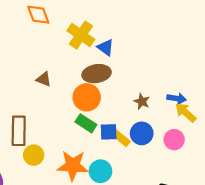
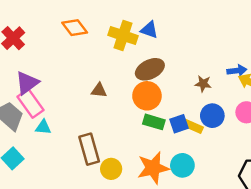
blue triangle: (106, 47) -> (149, 30), moved

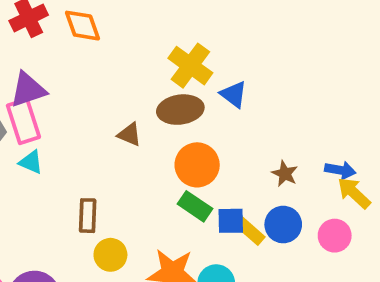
orange diamond: (75, 28) -> (83, 26), moved
blue triangle: (149, 30) -> (234, 94), moved
brown ellipse: (150, 69) -> (180, 110), moved
brown rectangle: (89, 149) -> (88, 216), size x0.7

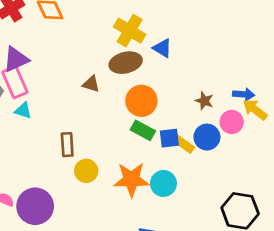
pink circle: (335, 236) -> (232, 122), moved

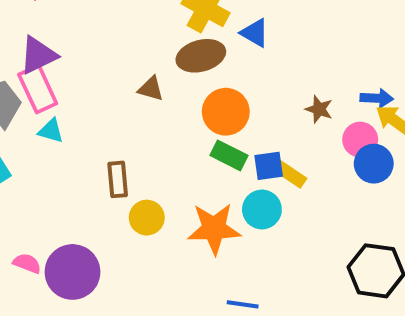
blue circle: (207, 137) -> (374, 164), moved
cyan circle: (163, 183) -> (262, 209), moved

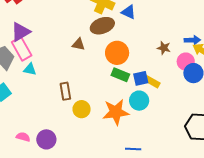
purple circle: (72, 272) -> (46, 139), size x0.7

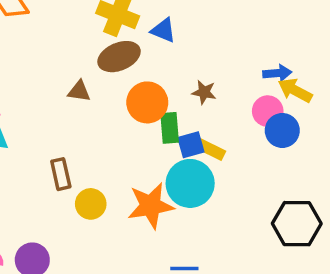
brown star: (164, 48) -> (204, 92), moved
green rectangle: (120, 75) -> (170, 128), moved, turned 66
cyan circle: (139, 101) -> (190, 183), size x1.4

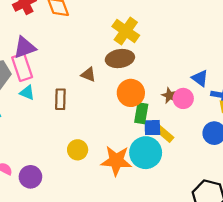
blue triangle: (163, 30) -> (200, 78), moved
pink circle: (268, 111) -> (183, 98), moved
brown rectangle: (61, 174) -> (60, 99), moved

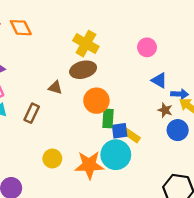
brown star: (169, 96) -> (165, 110), moved
pink circle: (183, 98) -> (147, 47), moved
brown rectangle: (60, 99) -> (32, 113), turned 30

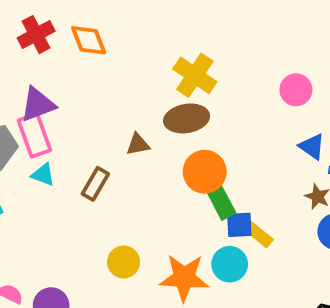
brown triangle: (55, 88) -> (138, 144), turned -32
green rectangle: (108, 118) -> (222, 203), turned -36
cyan circle: (116, 155) -> (230, 264), size x0.7

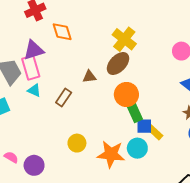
orange diamond: (89, 40) -> (62, 32), moved
brown ellipse: (187, 118) -> (118, 63), turned -40

